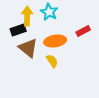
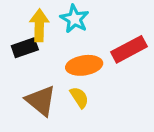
red rectangle: (83, 31) -> (129, 49), size x1.5
brown triangle: (28, 48) -> (41, 101), moved

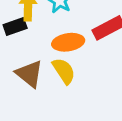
yellow semicircle: (79, 97) -> (64, 71), size x1.4

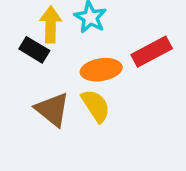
black rectangle: (15, 26) -> (34, 50), turned 50

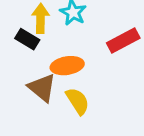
orange ellipse: (101, 70) -> (67, 66), moved
yellow semicircle: (96, 106) -> (77, 101), moved

